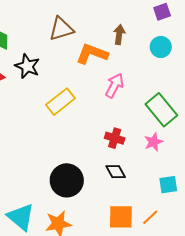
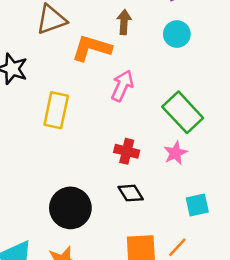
yellow rectangle: (60, 102) -> (56, 110), turned -36

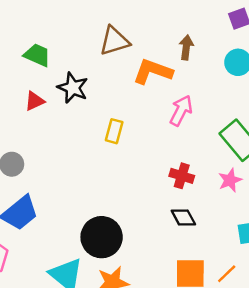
yellow rectangle: (56, 110) -> (114, 131), size x0.7
black circle: (70, 208) -> (102, 237), moved

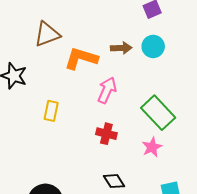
brown arrow: (186, 47) -> (121, 48), moved, turned 84
red cross: (182, 176) -> (106, 134), moved

